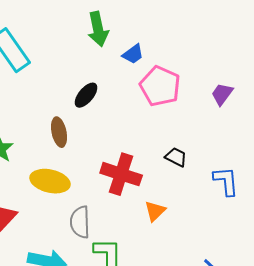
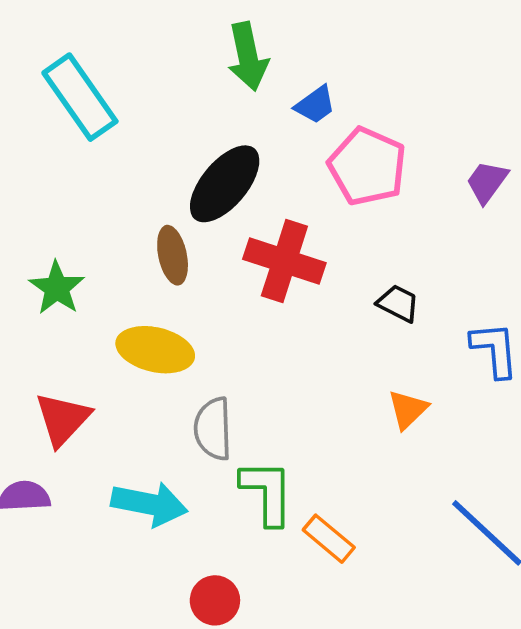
black ellipse: (86, 95) -> (225, 184), size x1.6
red cross: (121, 174) -> (284, 261), moved
orange triangle: (155, 211) -> (408, 409), moved

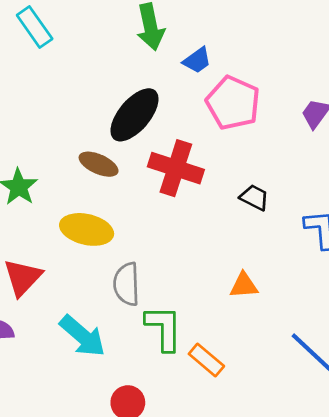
cyan rectangle: (80, 97) -> (35, 27), moved, size x0.7
brown ellipse: (173, 255) -> (99, 164), turned -54
orange triangle: (408, 409) -> (244, 285), moved, turned 40
cyan arrow: (149, 504) -> (83, 336), turned 30

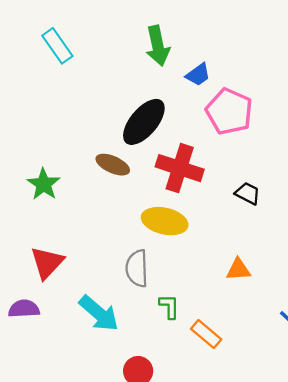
yellow ellipse: (87, 229) -> (165, 221), moved
green L-shape: (164, 328) -> (169, 306), size x0.6

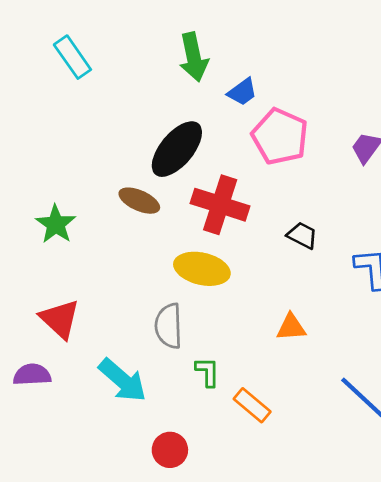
red triangle: (47, 263) -> (60, 319), turned -30

